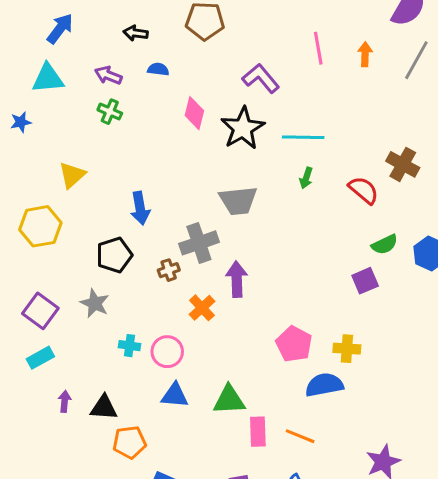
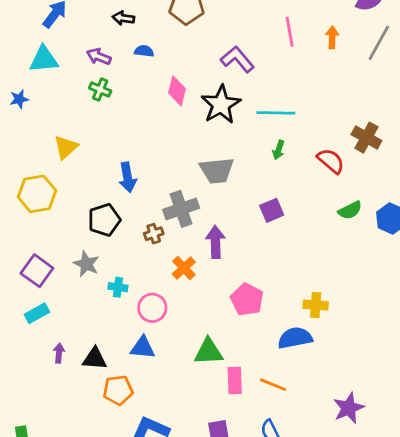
purple square: (365, 281) -> (272, 210), moved
pink pentagon: (294, 344) -> (247, 300), moved
cyan cross: (129, 346) -> (118, 287), moved
blue triangle: (175, 395) -> (143, 348), moved

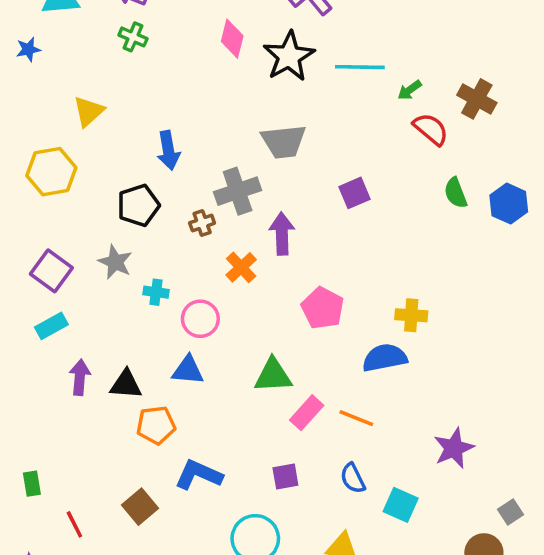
green arrow: (279, 150) -> (409, 90), moved, turned 36
green semicircle: (350, 210) -> (456, 193), turned 95
purple arrow: (59, 353) -> (80, 377), size x1.4
pink rectangle: (235, 381) -> (307, 413), turned 44

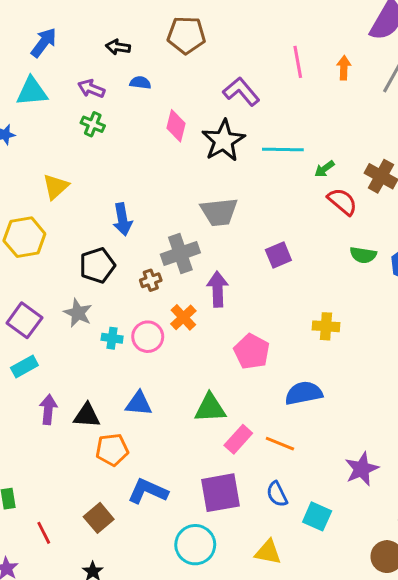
green semicircle: (456, 193) -> (363, 255), turned -60
yellow cross: (411, 315) -> (326, 326), moved
pink circle: (200, 319) -> (148, 337), moved
purple square: (285, 477) -> (221, 493), size x1.8

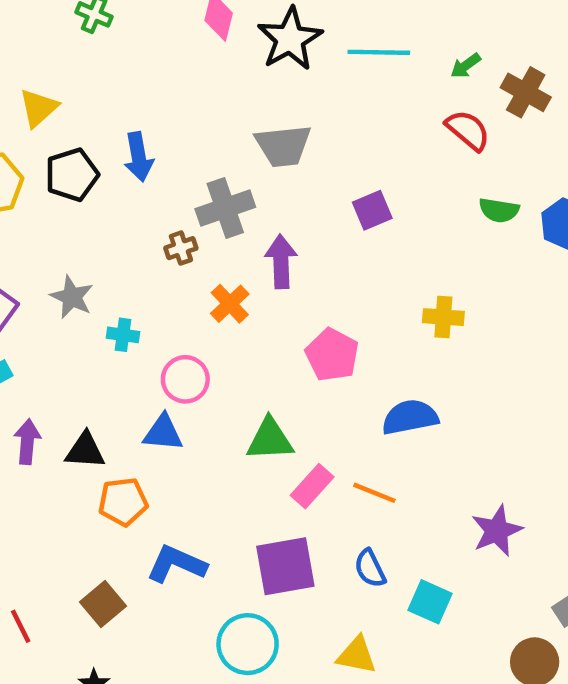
green arrow: (325, 169) -> (466, 66), moved
black pentagon: (97, 265) -> (72, 175), moved
pink circle: (148, 337) -> (185, 379), moved

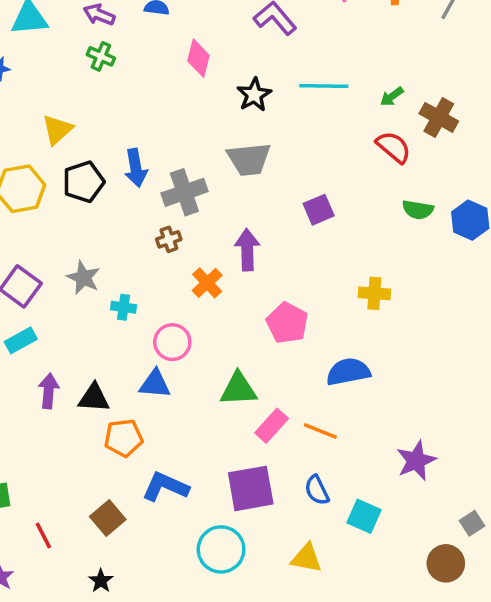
black star: (290, 39) -> (254, 95), moved, size x0.7
gray cross: (225, 208) -> (184, 192), moved

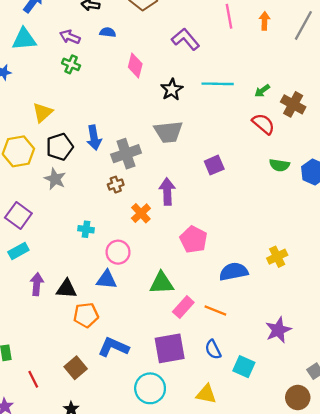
gray star: (83, 278) -> (55, 179), moved
yellow cross: (374, 293) -> (277, 257), moved, turned -30

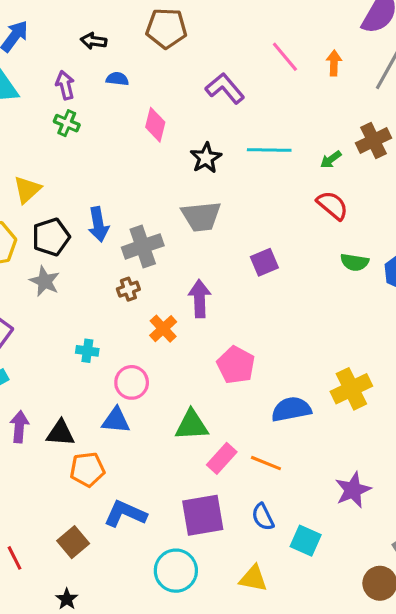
pink line: (229, 16) -> (285, 57), turned -30
purple arrow: (70, 37) -> (65, 85), turned 54
brown cross: (293, 104) -> (374, 141), moved, turned 35
yellow cross: (277, 257) -> (351, 389), size x1.4

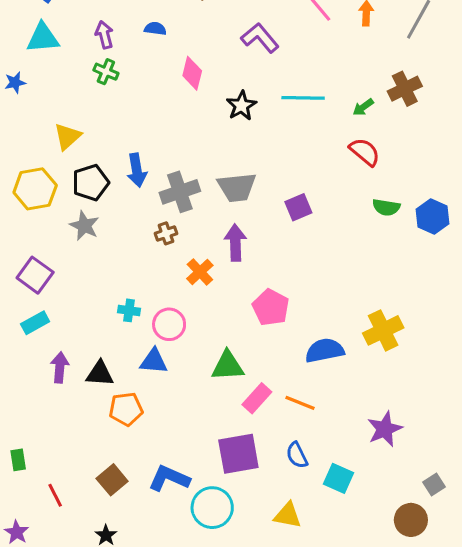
gray trapezoid: (201, 216) -> (237, 187), moved
cyan cross: (87, 351) -> (129, 310), moved
blue L-shape: (125, 514) -> (169, 478), moved

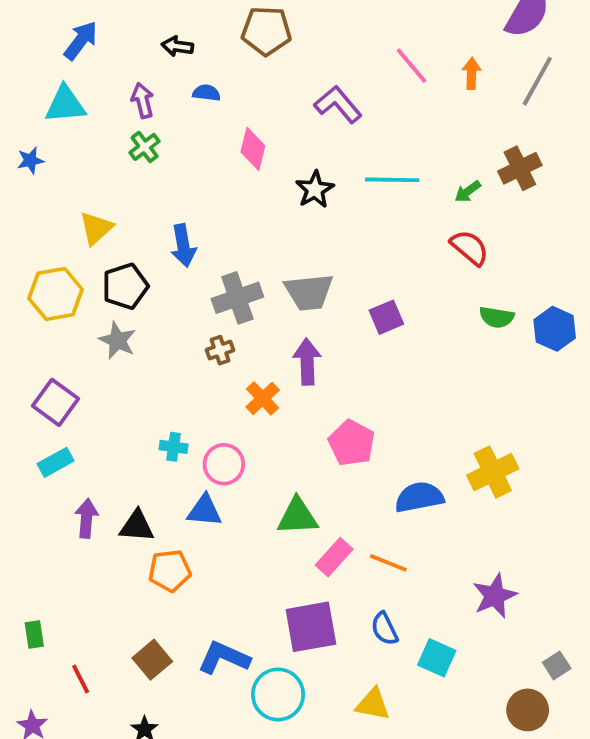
green cross: (106, 72) -> (145, 147), turned 30
blue arrow: (137, 170) -> (183, 246), moved

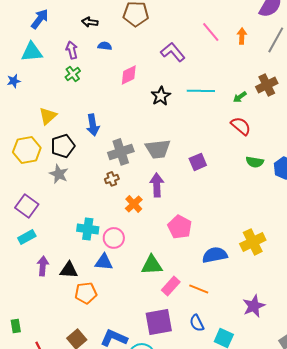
pink diamond: (253, 149) -> (129, 75), turned 50
cyan cross: (174, 447) -> (88, 229), size x1.5

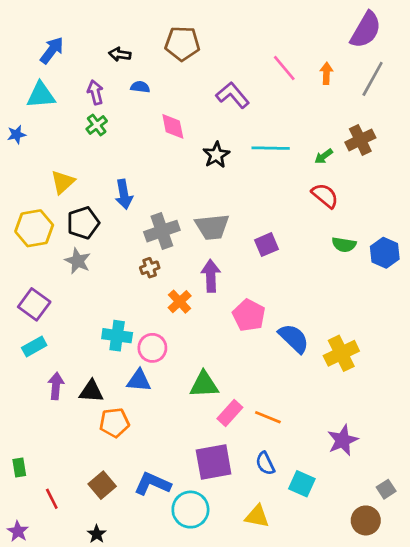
pink diamond: (129, 75) -> (173, 126), turned -75
pink pentagon: (180, 227) -> (249, 315), moved
blue semicircle: (215, 255) -> (294, 338), moved, turned 55

